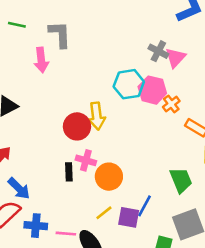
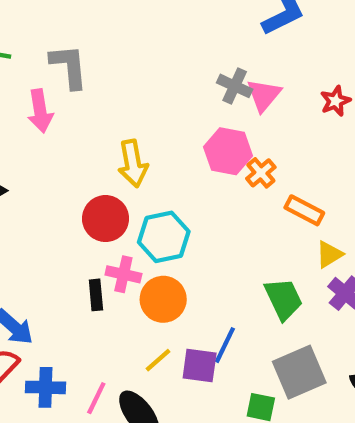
cyan hexagon: (129, 84) -> (164, 237), moved
yellow arrow: (97, 116) -> (133, 163), moved
pink line: (66, 234) -> (96, 398), turned -66

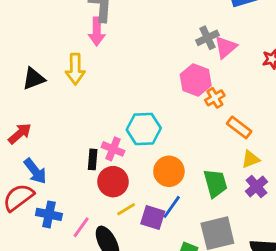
gray cross: (235, 86) -> (207, 38), turned 30
pink arrow: (40, 111) -> (97, 32), moved
yellow arrow: (133, 163) -> (75, 69), moved
red circle: (106, 219) -> (113, 182), moved
orange circle: (163, 299) -> (169, 171), moved

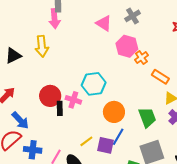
pink triangle: (226, 47) -> (104, 23), moved, turned -42
red circle: (113, 182) -> (50, 96), moved

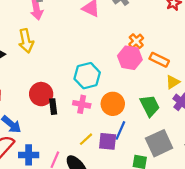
pink hexagon: (127, 46) -> (130, 58), moved
pink cross: (73, 100) -> (82, 104), moved

